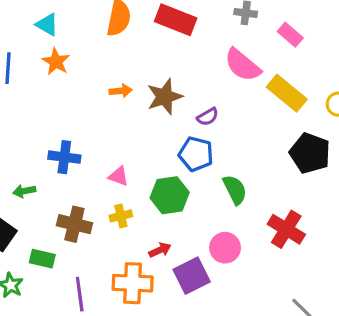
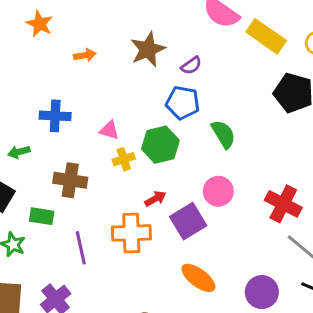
orange arrow: (121, 91) -> (85, 55), moved
yellow cross: (121, 216) -> (124, 159), moved
red cross: (286, 229) -> (283, 204), moved

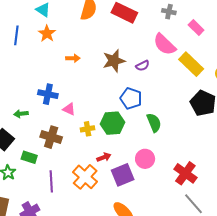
purple semicircle: (191, 65) -> (142, 66), moved
pink triangle: (109, 130) -> (69, 109), moved
orange cross: (131, 233) -> (85, 177), turned 35

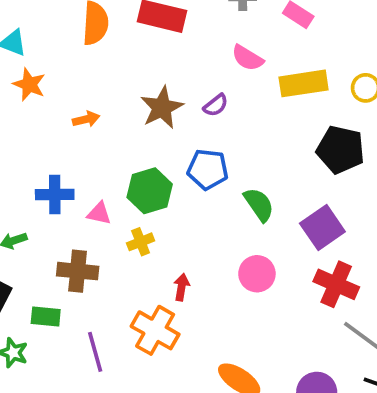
pink semicircle: (165, 44) -> (247, 58), size x0.7
yellow rectangle: (191, 64) -> (304, 83), turned -40
green hexagon: (113, 123) -> (150, 191), moved
red arrow: (104, 157) -> (182, 287), turned -48
purple square: (123, 175) -> (322, 228), moved

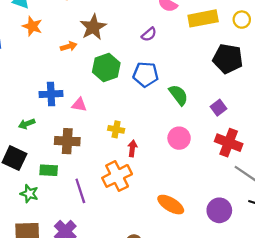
brown star: (162, 108) -> (93, 27), moved
green hexagon: (150, 191) -> (106, 67), moved
purple square: (322, 228) -> (219, 108), size x0.6
yellow cross: (141, 242) -> (116, 129), moved, turned 35
orange cross: (155, 330) -> (117, 176), turned 36

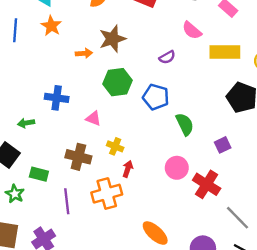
pink triangle: (79, 105) -> (93, 119), moved
brown cross: (67, 141) -> (78, 157), moved
red cross: (229, 143) -> (207, 184), moved

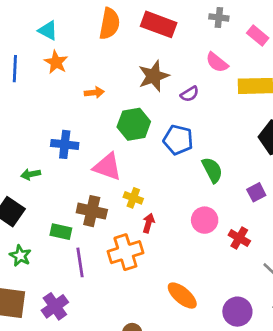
brown star: (112, 39) -> (154, 76), moved
pink triangle: (93, 119) -> (107, 167), size x1.6
green rectangle: (39, 174) -> (61, 232), moved
red cross: (207, 184) -> (239, 238), size x0.7

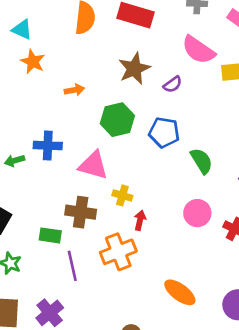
pink semicircle: (217, 62) -> (198, 50), size x1.4
green arrow: (31, 174) -> (14, 161), moved

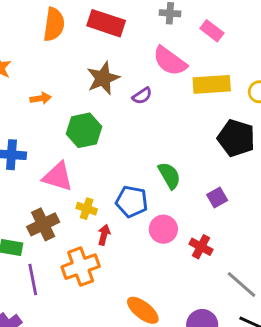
blue pentagon: (164, 132) -> (132, 202), moved
brown cross: (81, 212) -> (43, 224), turned -36

